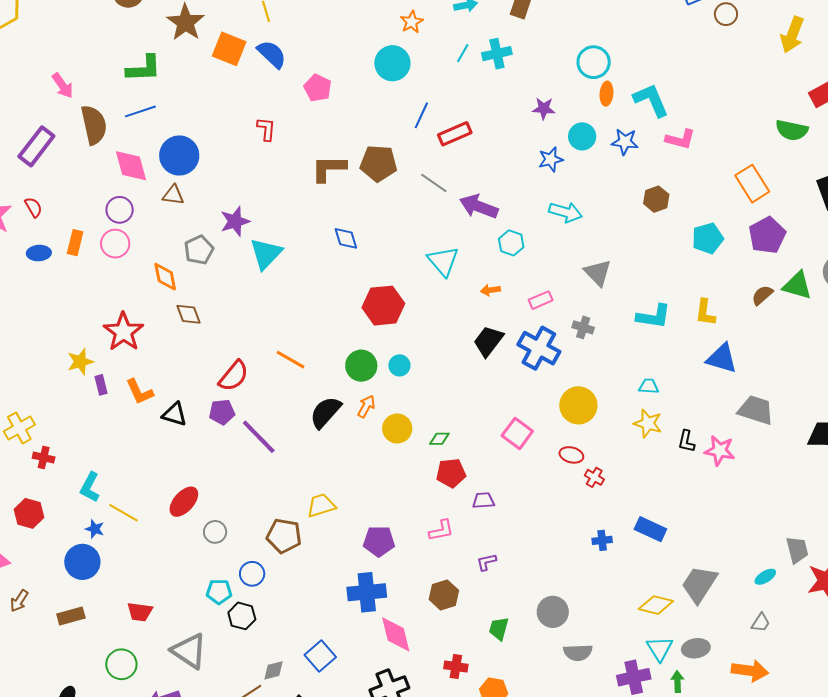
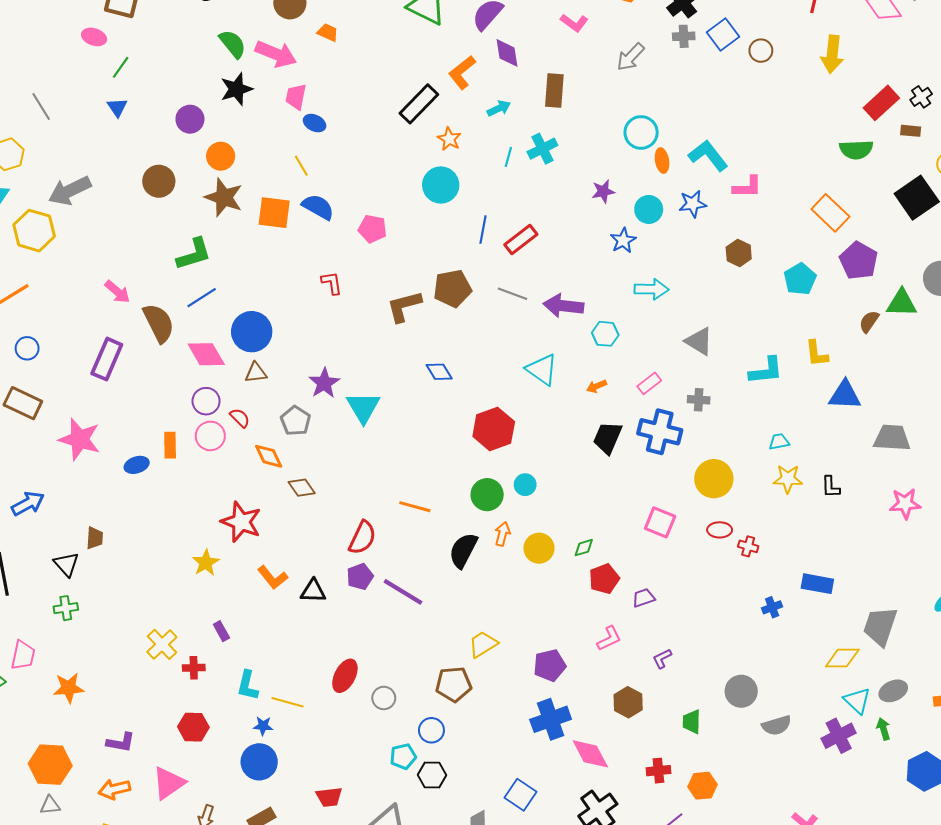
red semicircle: (33, 207) -> (240, 418), moved
purple rectangle: (101, 385) -> (221, 631), moved
pink star: (720, 451) -> (905, 504), moved

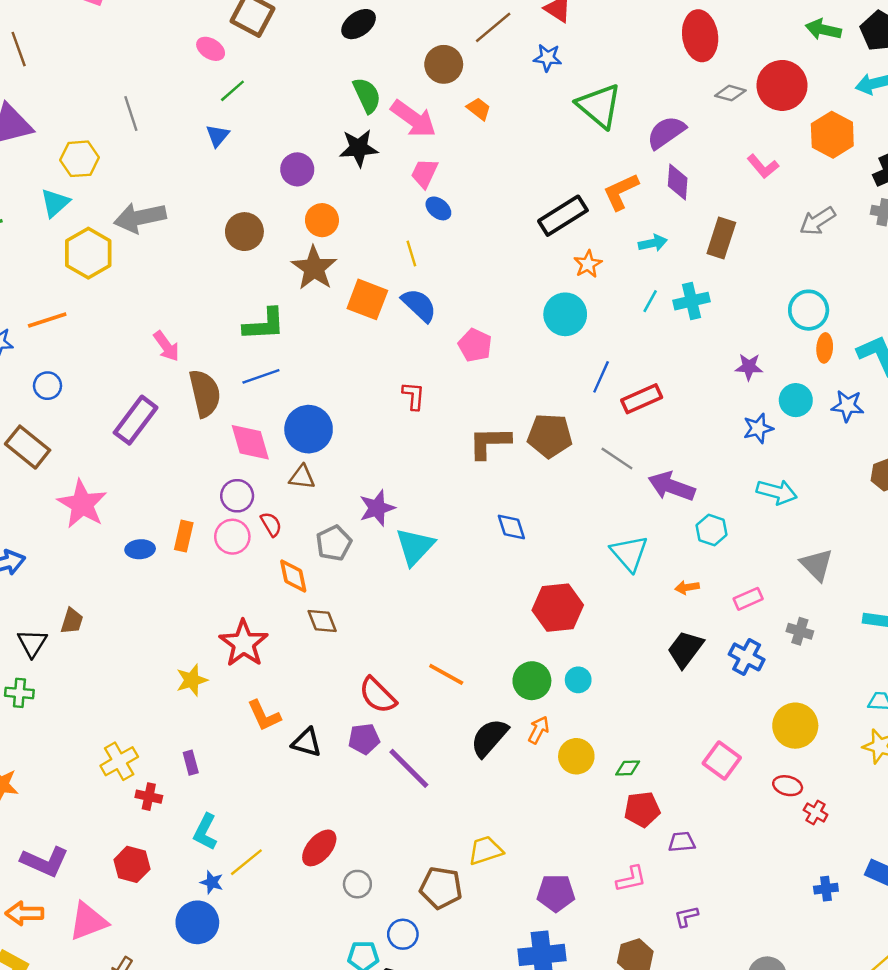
blue cross: (660, 432) -> (747, 657), size x0.7
red semicircle: (362, 538) -> (378, 695), turned 96
yellow line: (288, 702) -> (246, 862), turned -68
purple L-shape: (121, 742) -> (45, 862), size x1.4

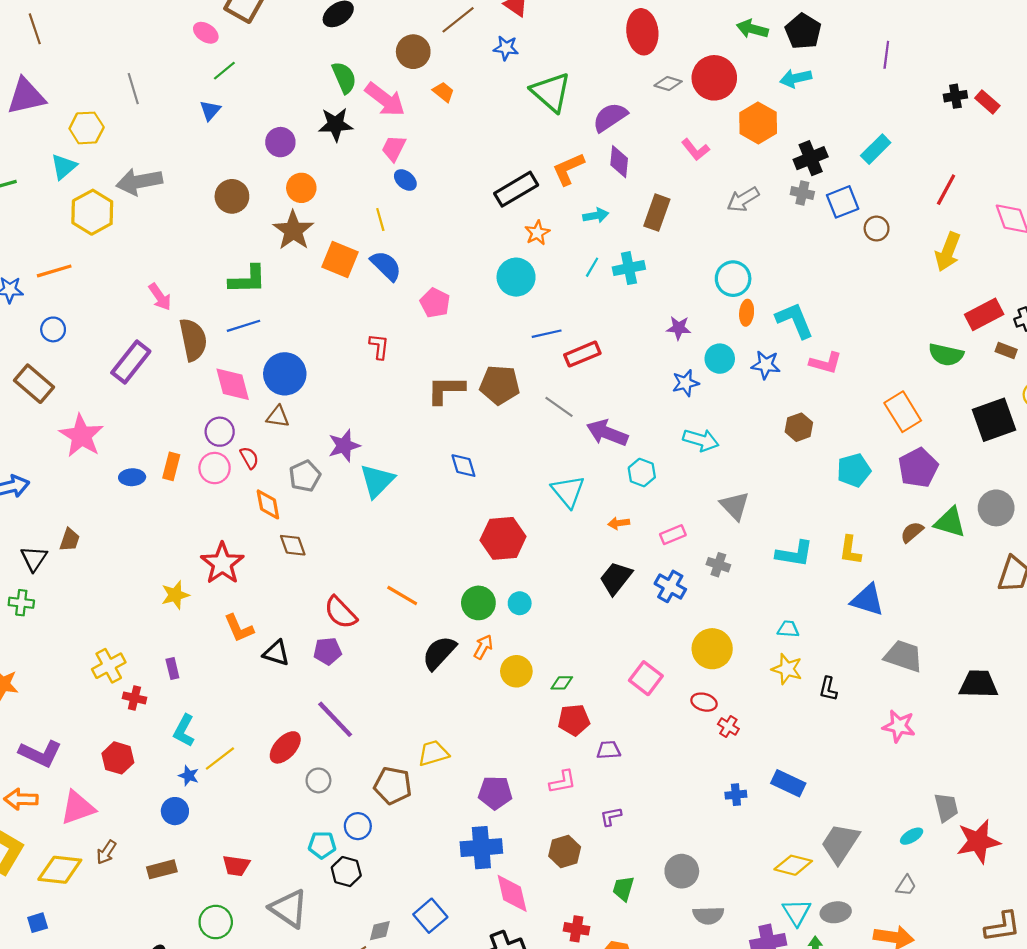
blue line: (601, 377) -> (547, 334), turned 52
purple line: (409, 768) -> (335, 719), moved
blue circle: (197, 922) -> (175, 811), size x0.7

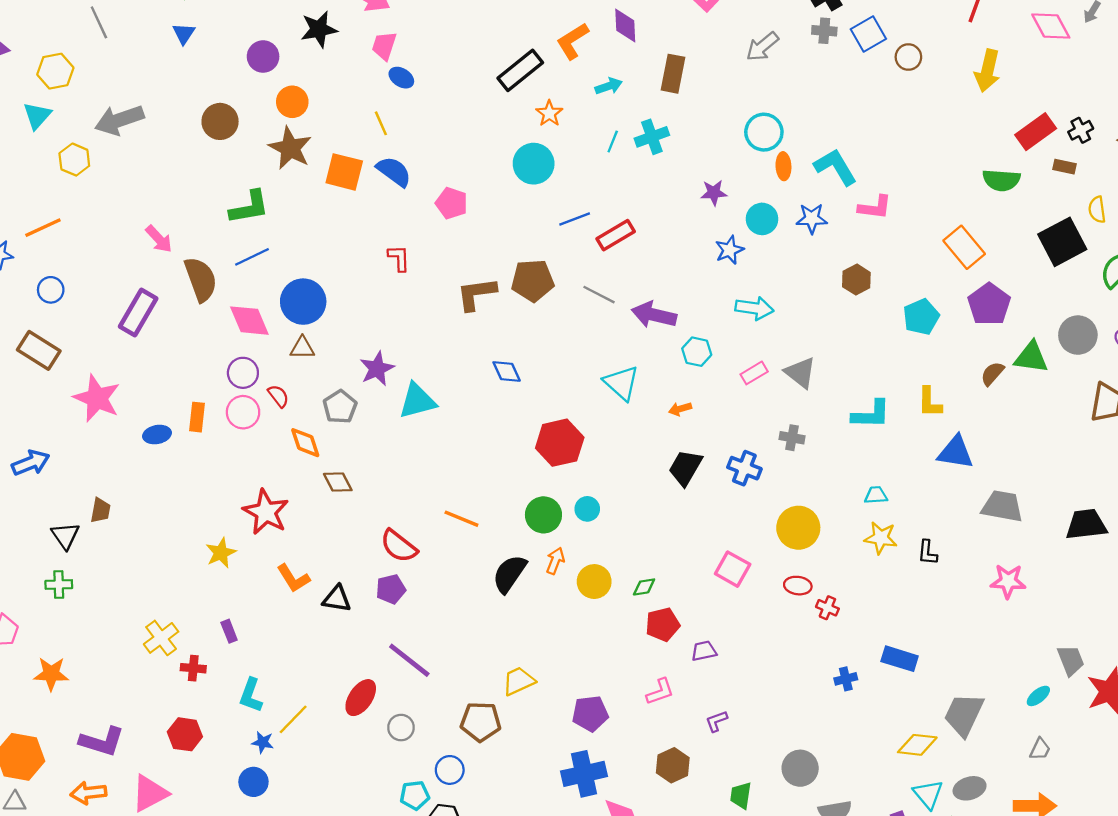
yellow hexagon: (92, 212) -> (74, 160), size x0.7
cyan triangle: (377, 481) -> (417, 401), turned 39
pink rectangle: (673, 535) -> (754, 373), moved

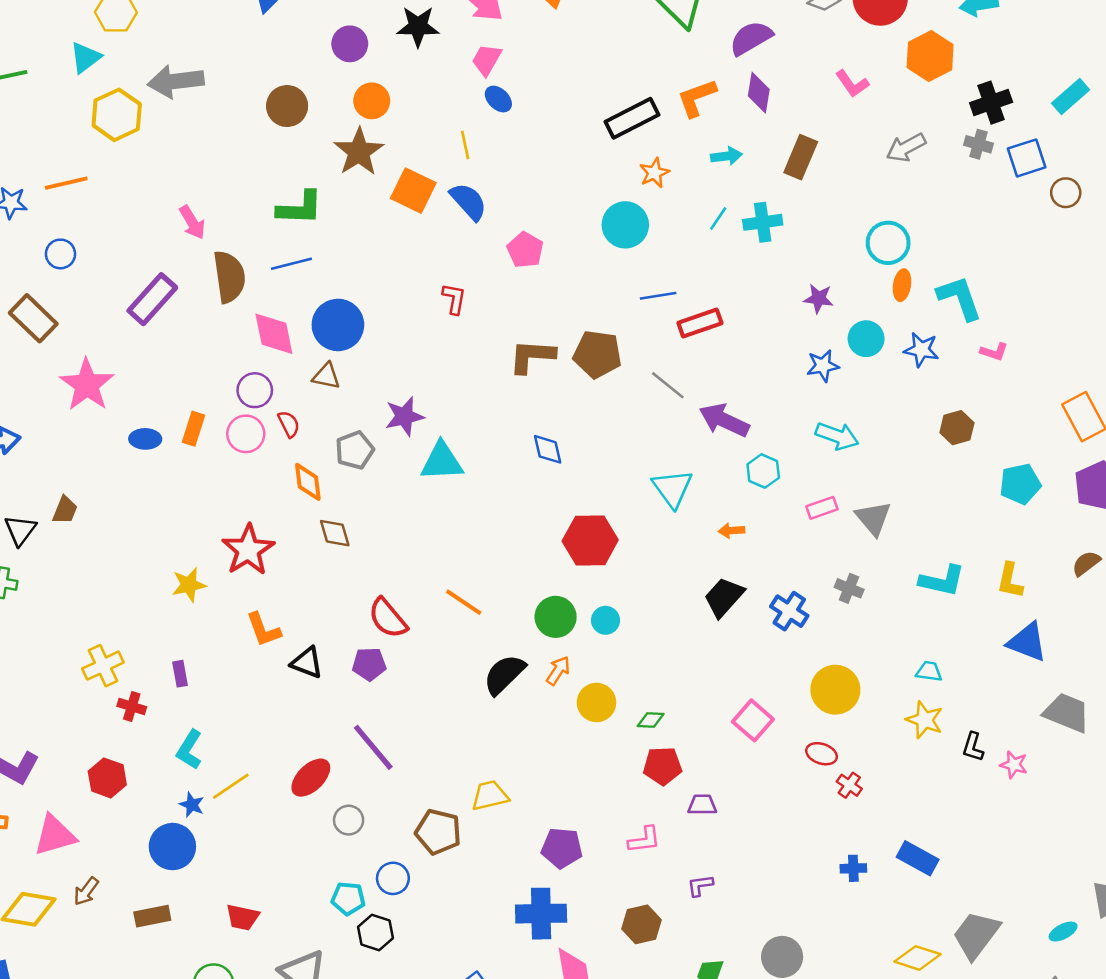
yellow hexagon: (74, 160) -> (117, 115), size x1.4
pink L-shape: (875, 207) -> (994, 352), size x0.7
pink star: (1008, 581) -> (1014, 765), moved, size x0.7
blue circle: (253, 782) -> (172, 847), size x1.4

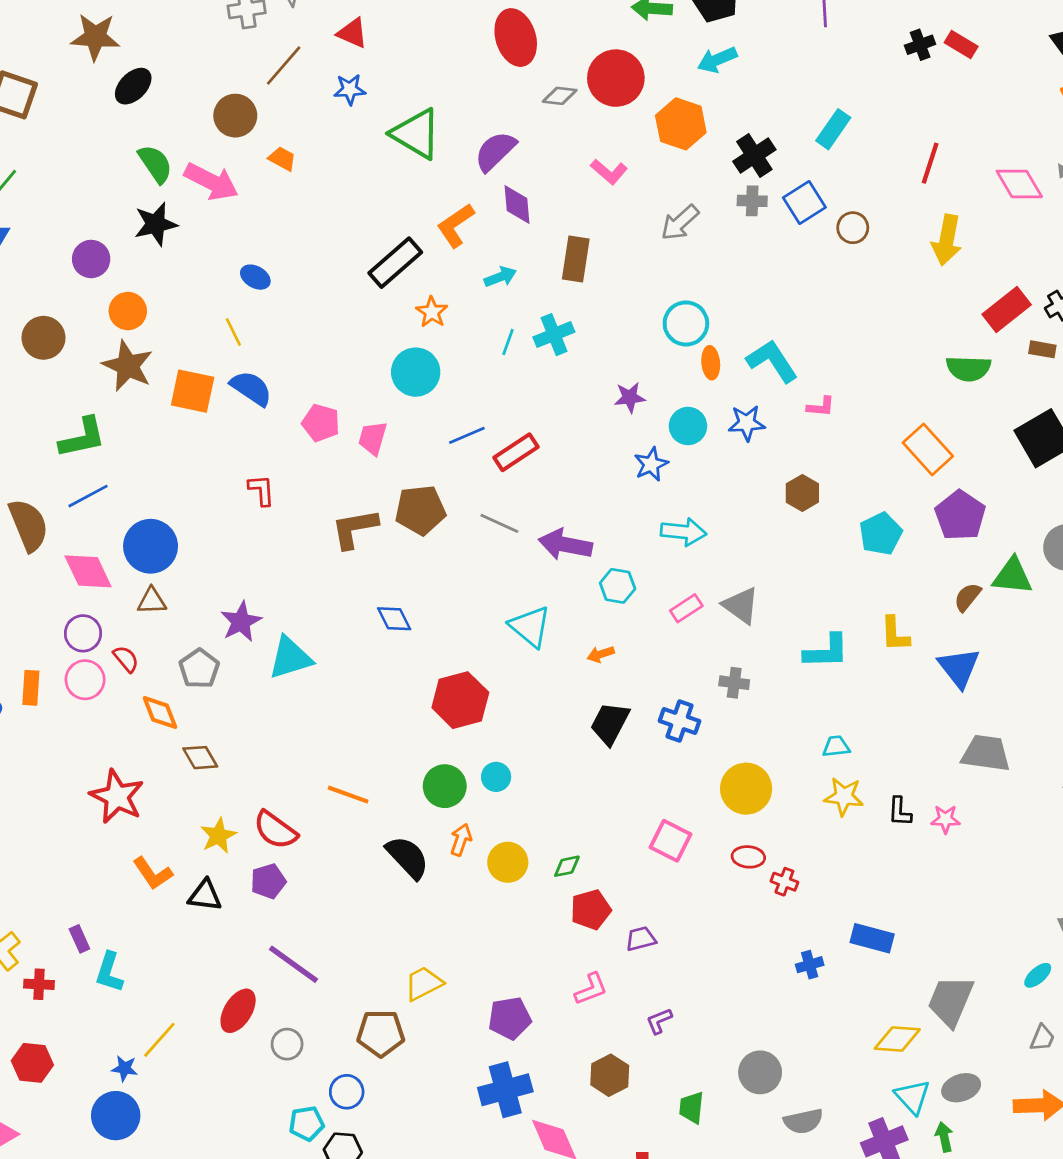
pink trapezoid: (487, 60) -> (373, 438), moved
yellow star: (189, 585) -> (218, 836), moved
blue triangle: (1027, 642) -> (959, 668), moved, turned 45
black semicircle: (504, 674) -> (407, 857), turned 105
cyan L-shape: (189, 750) -> (109, 972), moved

